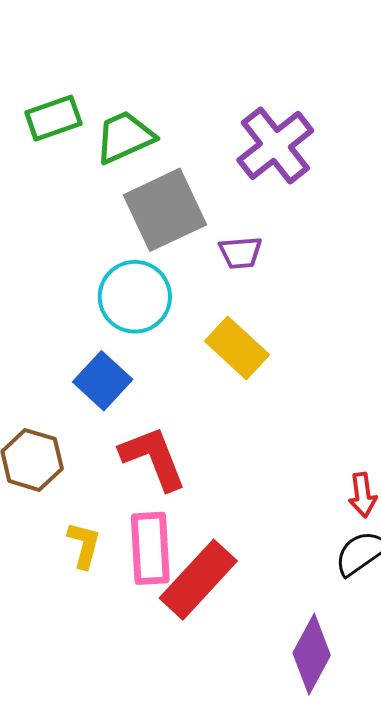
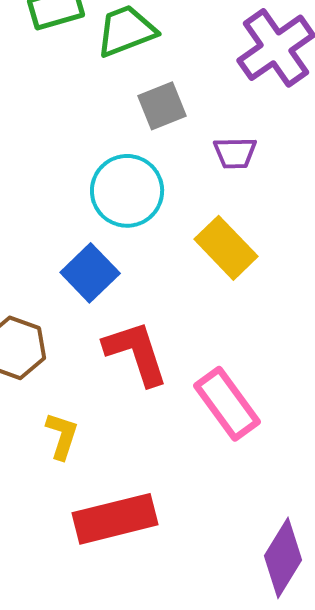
gray square: (165, 210) -> (162, 106), size x0.6
pink rectangle: (150, 548) -> (227, 404), moved, turned -36
red rectangle: (198, 580) -> (115, 519), moved, turned 30

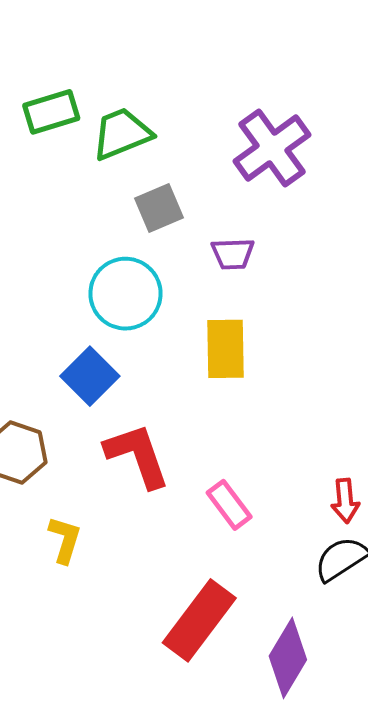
yellow rectangle: (226, 248) -> (225, 349), turned 44
pink rectangle: (227, 404) -> (229, 505), size x0.7
red rectangle: (115, 519) -> (199, 620), moved, turned -38

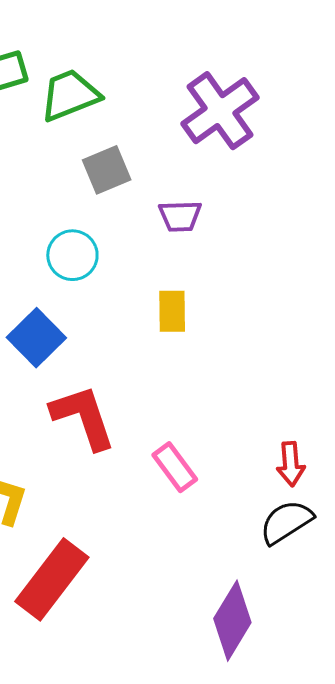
cyan circle: (125, 294) -> (72, 255), size x0.7
yellow rectangle: (225, 349) -> (172, 311), size x0.7
red rectangle: (199, 620) -> (52, 579), moved

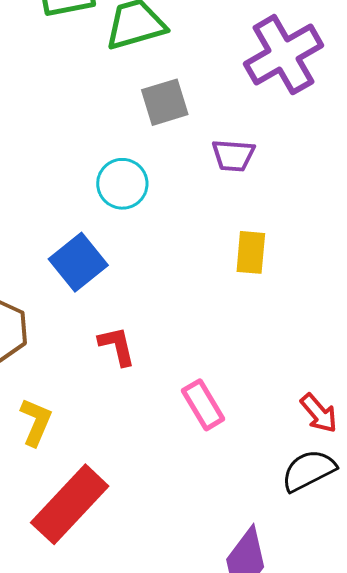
yellow rectangle: (172, 311) -> (251, 252), moved
red L-shape: (83, 417) -> (117, 346), size x0.6
red arrow: (291, 464) -> (319, 413), turned -42

